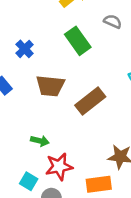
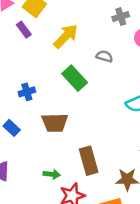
blue cross: (25, 49) -> (27, 92), turned 35
brown rectangle: (90, 101) -> (89, 161), moved, turned -60

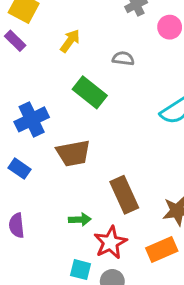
yellow arrow: (66, 36) -> (70, 41), size x0.7
blue cross: (27, 92) -> (32, 119), size x1.5

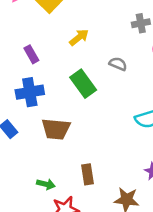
purple rectangle: (15, 41) -> (31, 54), moved
brown rectangle: (124, 195) -> (87, 174), size x0.7

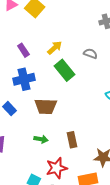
yellow arrow: (79, 37) -> (55, 48), moved
green arrow: (46, 184) -> (41, 139), moved

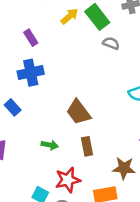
yellow arrow: (55, 48) -> (70, 16), moved
green rectangle: (65, 70) -> (97, 17), moved
brown trapezoid: (46, 106) -> (79, 112), moved, turned 50

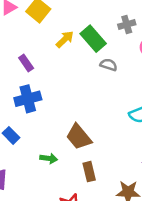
green arrow: (50, 145) -> (49, 158), moved

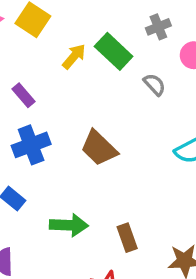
gray semicircle: (109, 65) -> (154, 84), moved, turned 35
brown trapezoid: (79, 137) -> (99, 148), moved
green arrow: (49, 158) -> (69, 225), size x1.5

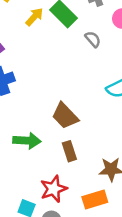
brown trapezoid: (99, 148) -> (65, 116), moved

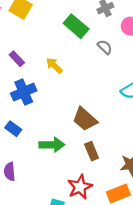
yellow arrow: (34, 17) -> (54, 66), moved, turned -84

